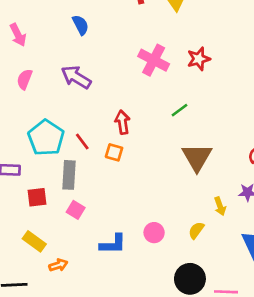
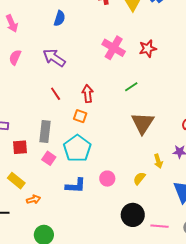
blue semicircle: (81, 25) -> (60, 18), turned 42
cyan pentagon: (46, 138) -> (77, 148), moved
red line: (82, 141) -> (56, 94), moved

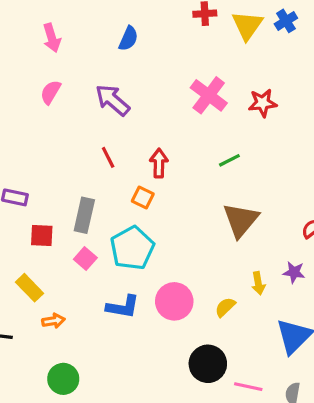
pink circle: (107, 179) -> (174, 301), size x1.5

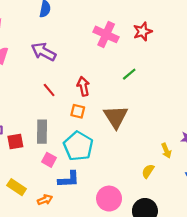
brown triangle: (241, 220) -> (116, 117), moved
red square: (42, 236) -> (15, 142), moved
pink circle: (174, 301) -> (109, 199), moved
blue L-shape: (123, 307) -> (69, 179), moved
orange arrow: (53, 321) -> (45, 200), moved

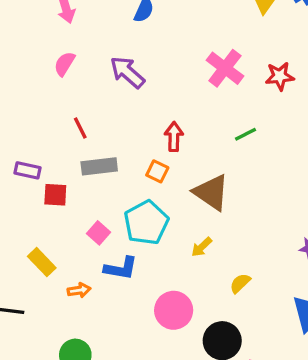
red line: (49, 90) -> (80, 128), moved
brown triangle: (116, 117) -> (211, 192), turned -36
gray rectangle: (42, 132) -> (99, 166), moved, turned 70
yellow arrow: (166, 151) -> (202, 247), moved, turned 56

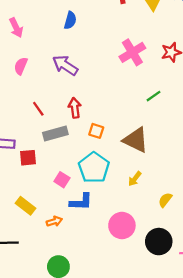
pink cross: (225, 68) -> (132, 52), turned 30
red arrow: (174, 137) -> (75, 108), moved

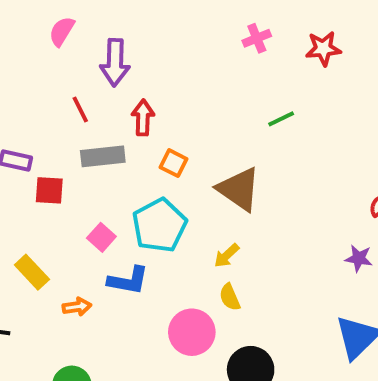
pink cross: (132, 52) -> (257, 38), size x0.6
purple arrow: (65, 65) -> (115, 62), moved, turned -130
yellow semicircle: (165, 200) -> (230, 297), moved, turned -70

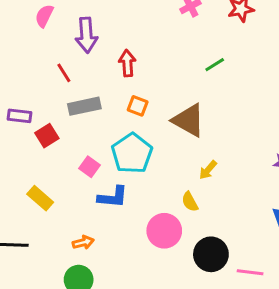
red arrow: (143, 118) -> (127, 63), moved
red square: (49, 190) -> (47, 136), turned -30
yellow arrow: (227, 255) -> (208, 170), moved
orange arrow: (77, 307) -> (83, 242), moved

